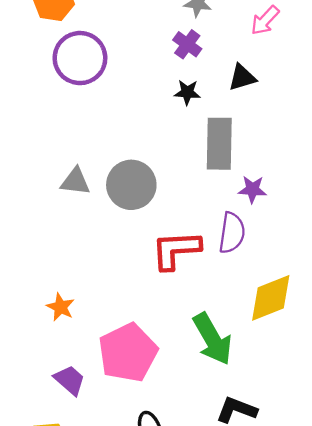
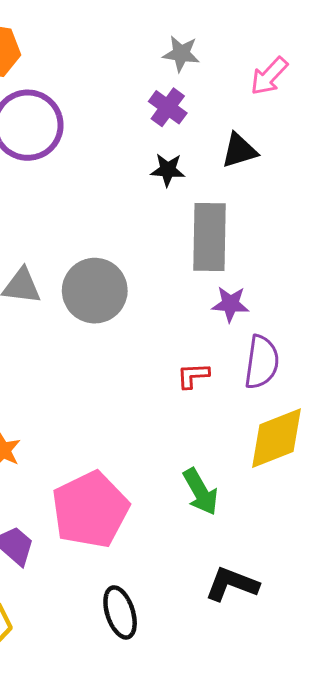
purple star: (252, 189) -> (230, 304), moved
purple semicircle: (232, 233) -> (262, 362), moved
red L-shape: (176, 250) -> (193, 376), moved, size x0.5
green arrow: (212, 339) -> (201, 492), size x0.7

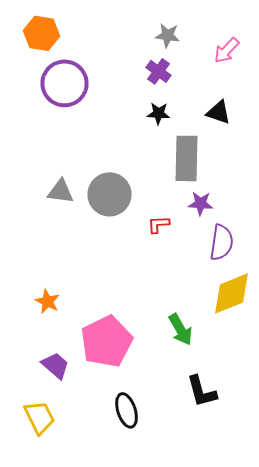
black triangle: (239, 151) -> (218, 112), moved, turned 36
red L-shape: (193, 376) -> (158, 224), moved
black L-shape: (232, 584) -> (202, 391), turned -126

